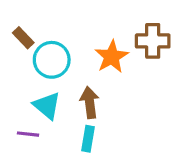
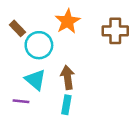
orange star: (112, 57) -> (68, 21), moved

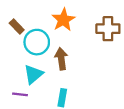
brown arrow: (68, 77) -> (61, 59), moved
cyan triangle: (35, 80) -> (33, 74), turned 40

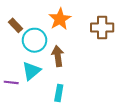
purple line: (20, 94) -> (11, 82), moved

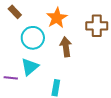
brown rectangle: (15, 25) -> (15, 12), moved
brown arrow: (58, 56) -> (66, 47), moved

